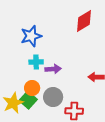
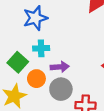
purple arrow: (53, 69) -> (60, 67), moved
green square: (28, 100) -> (18, 62), moved

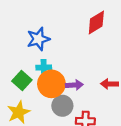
purple arrow: (60, 67) -> (74, 85), moved
orange circle: (36, 79) -> (51, 84), moved, size x1.6

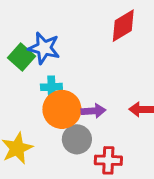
blue star: (38, 39) -> (44, 48), turned 30
green square: (22, 81) -> (22, 57), moved

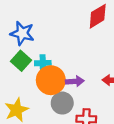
blue star: (44, 48) -> (22, 33), moved
green square: (22, 57) -> (21, 61), moved

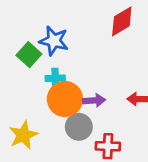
blue star: (22, 33) -> (54, 41), moved
green square: (21, 61) -> (29, 55), moved

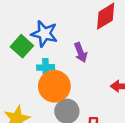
purple arrow: (94, 100) -> (81, 52), moved, turned 72

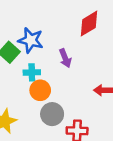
orange circle: (54, 86) -> (40, 90), size x0.7

